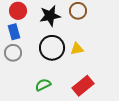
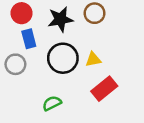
blue rectangle: (14, 32) -> (29, 39), moved
red rectangle: (83, 86) -> (104, 89), moved

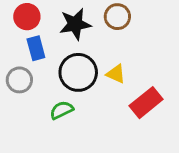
yellow triangle: (93, 59) -> (116, 74), turned 35
red rectangle: (104, 89) -> (146, 103), moved
green semicircle: (52, 103) -> (62, 110), moved

